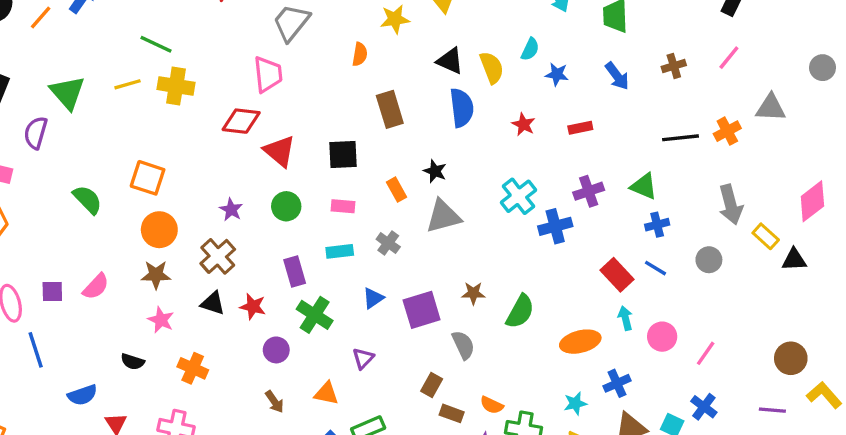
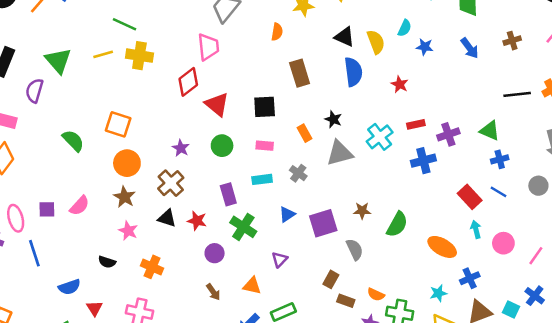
red diamond: (241, 121) -> (188, 82), turned -44
red rectangle: (580, 128) -> (416, 124), moved
cyan cross: (518, 196) -> (380, 137), moved
brown star: (156, 275) -> (124, 197), turned 30
orange ellipse: (580, 342) -> (442, 247), turned 44

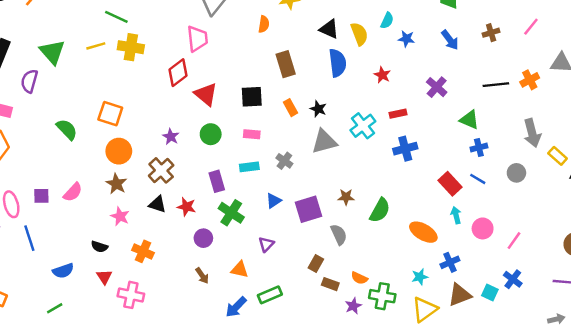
orange rectangle: (305, 133) -> (290, 108), moved
purple cross: (448, 134) -> (437, 87), moved, turned -30
red triangle: (94, 308) -> (104, 277), moved

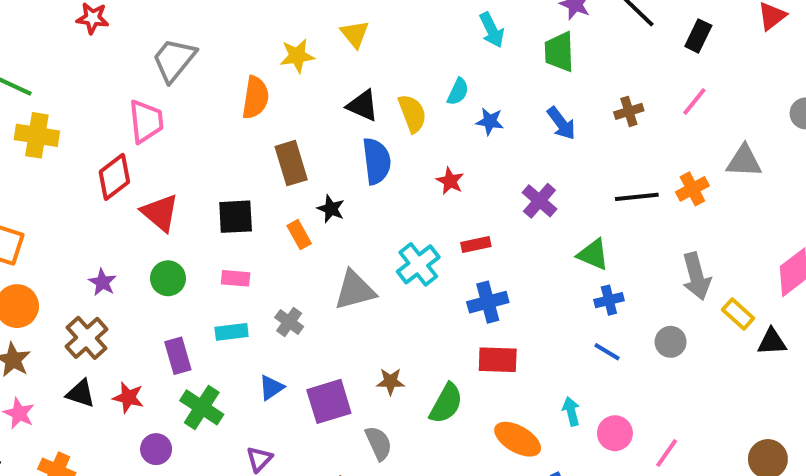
orange semicircle: (264, 24) -> (255, 98), size x1.5
black star: (318, 109) -> (331, 209), moved
red rectangle: (450, 184) -> (498, 360), moved, turned -45

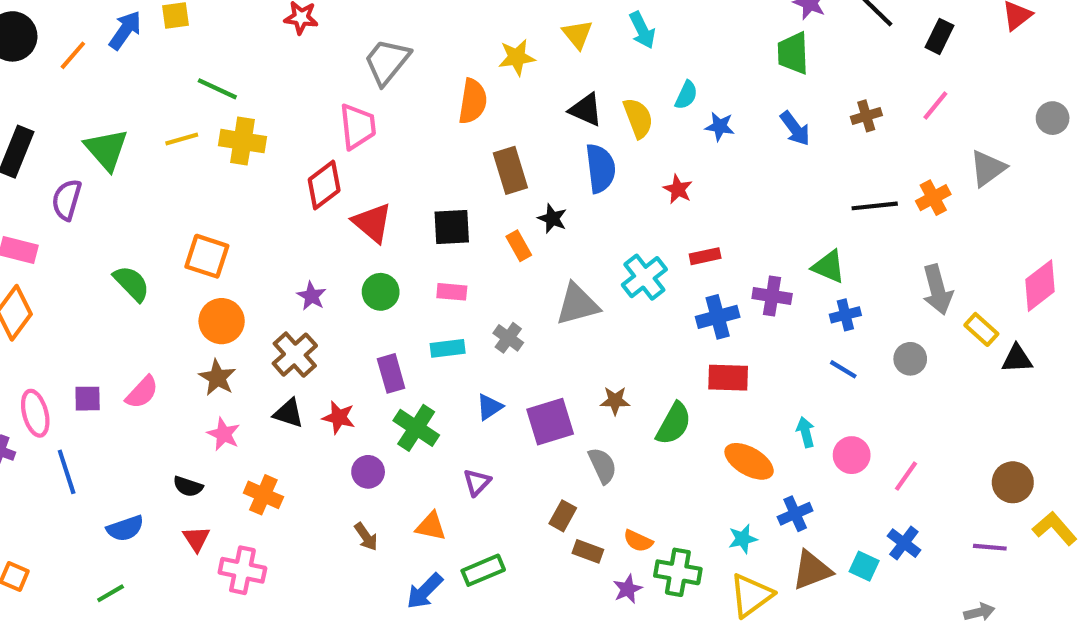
cyan arrow: (492, 30) -> (642, 30), moved
gray triangle: (744, 161) -> (988, 168), turned -39
purple cross: (539, 201) -> (772, 296), moved, turned -32

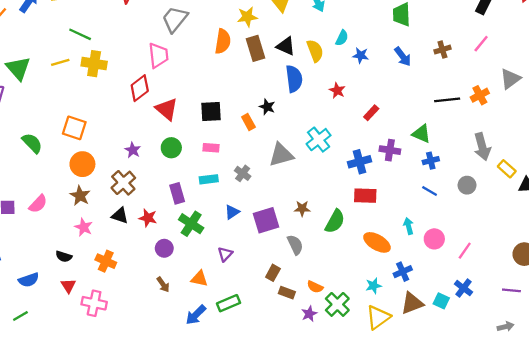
brown rectangle: (510, 170) -> (255, 48), moved
red rectangle: (705, 256) -> (371, 113), moved, turned -35
green cross: (678, 572) -> (337, 304), turned 35

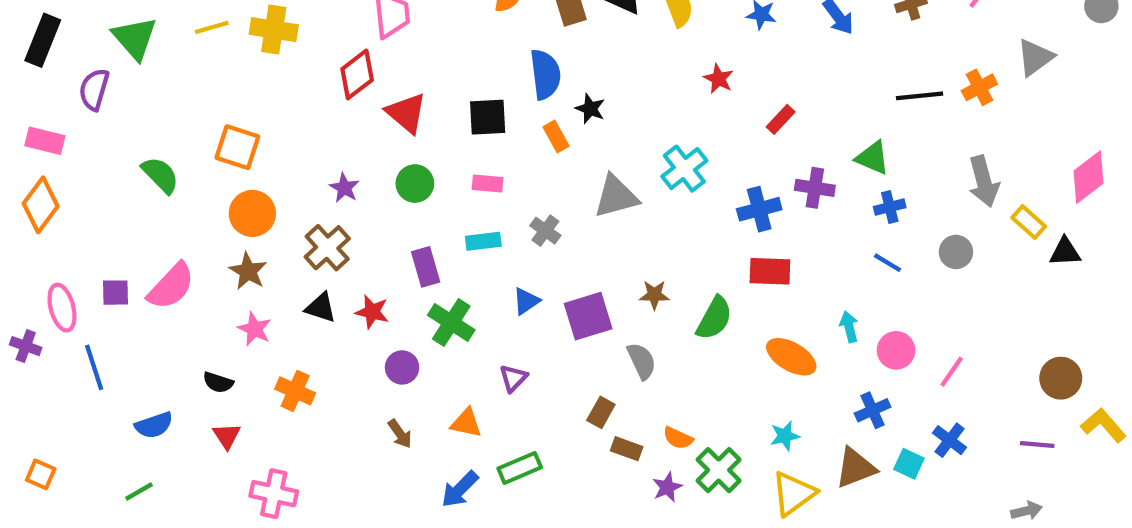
blue semicircle: (294, 79) -> (545, 74), moved
pink semicircle: (38, 204) -> (171, 286), size x1.4
blue cross: (403, 272) -> (873, 410), moved
pink cross: (94, 303) -> (274, 494), moved

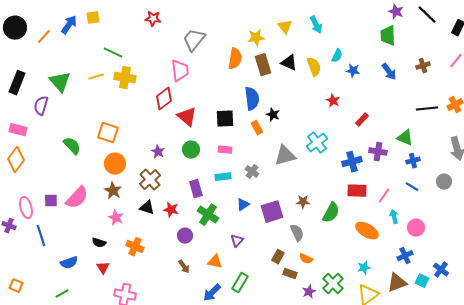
pink line: (952, 372) -> (384, 196), moved
orange semicircle: (678, 438) -> (306, 259), moved
green rectangle: (520, 468) -> (240, 283), turned -36

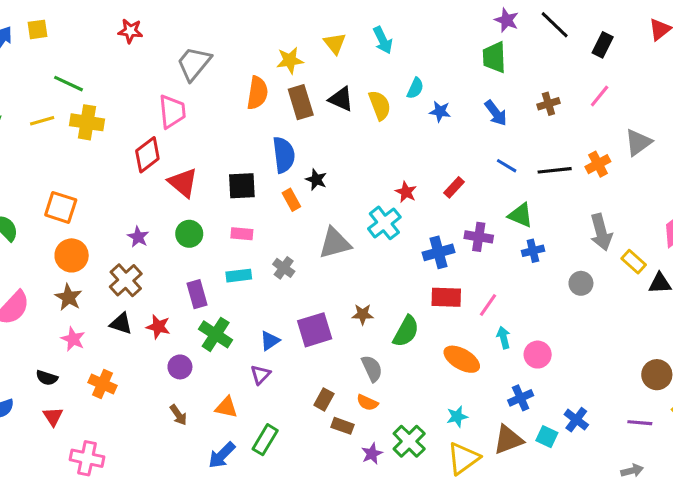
red star: (333, 101) -> (406, 192), moved
blue line: (412, 187) -> (507, 166), moved
blue triangle: (243, 205) -> (270, 341), moved
gray semicircle: (297, 233) -> (372, 368), moved

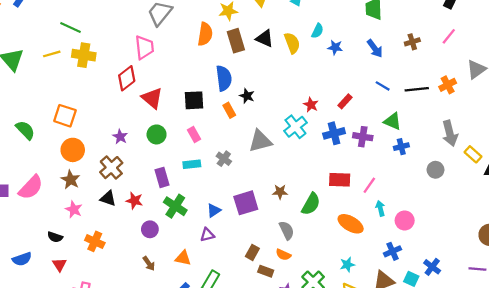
pink rectangle: (242, 234) -> (194, 134), turned 56
blue cross: (439, 252) -> (334, 133), moved
purple triangle: (260, 375) -> (207, 235), turned 32

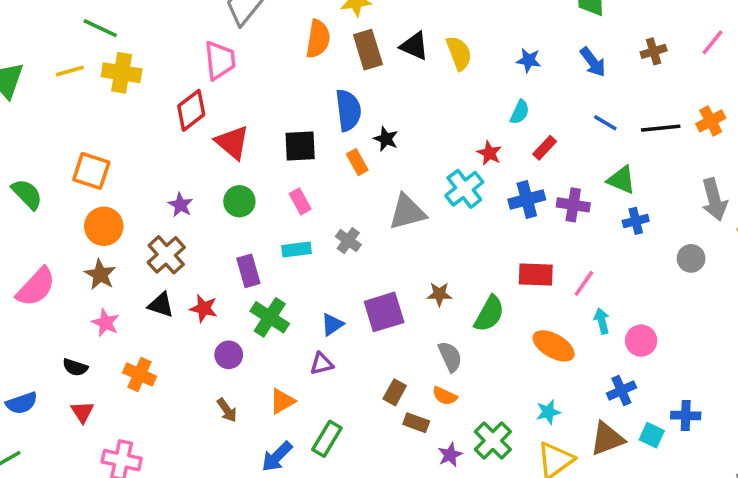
cyan semicircle: (318, 31) -> (520, 112), moved
orange triangle: (183, 258) -> (282, 401), turned -42
blue cross: (432, 267) -> (686, 416), turned -35

